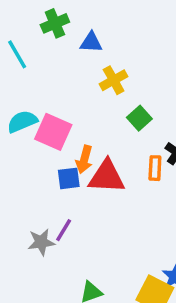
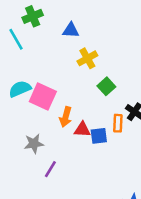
green cross: (55, 23) -> (33, 16), moved
red triangle: (107, 177) -> (82, 130), size x0.6
blue square: (69, 178) -> (99, 136), moved
gray star: (41, 242) -> (34, 144), moved

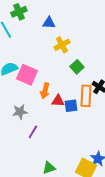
orange rectangle: (118, 123) -> (86, 96), size x1.5

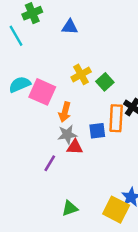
yellow cross: (62, 45) -> (81, 74), moved
red triangle: (58, 101) -> (75, 147), moved
gray star: (20, 112) -> (67, 135), moved

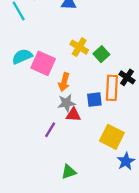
yellow cross: (81, 74) -> (79, 47), turned -30
yellow square: (116, 210) -> (112, 137), moved

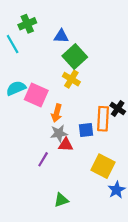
green square: (101, 54) -> (75, 57), moved, size x1.5

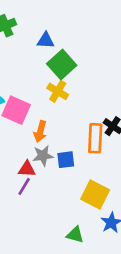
blue square: (86, 130) -> (66, 160), moved
red triangle: (66, 145) -> (27, 169), moved
green triangle: (61, 200) -> (75, 235), moved, turned 35

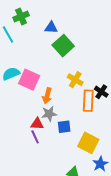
yellow cross: (58, 91) -> (75, 80), moved
blue square: (66, 160) -> (64, 127), moved
purple line: (24, 186) -> (35, 137), turned -56

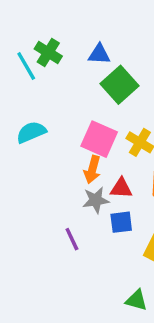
green cross: (21, 17) -> (48, 52), moved, turned -35
pink square: (29, 80) -> (99, 139), moved
red triangle: (37, 124) -> (121, 188), moved

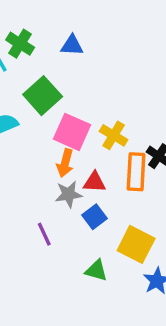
green square: (119, 85) -> (43, 96), moved
blue square: (121, 222) -> (94, 217), turned -30
green triangle: (136, 300) -> (96, 270), moved

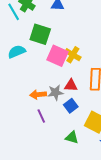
green square: (43, 96) -> (40, 34), turned -30
yellow cross: (114, 135) -> (73, 55), moved
orange arrow: (65, 163) -> (38, 95), moved, turned 70

